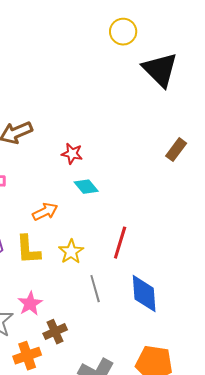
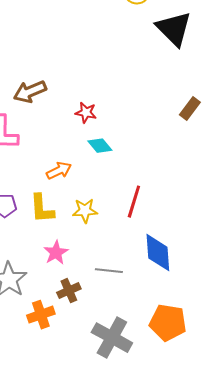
yellow star: (71, 252) -> (85, 211), turned 30
gray line: (95, 289) -> (109, 271), moved, turned -68
pink star: (30, 304) -> (56, 253), moved

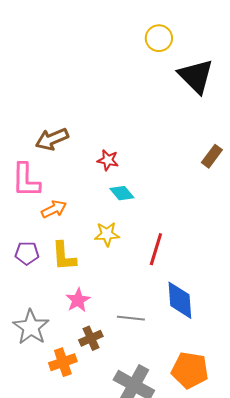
orange arrow: (59, 171) -> (54, 209), moved
yellow star: (85, 211) -> (107, 234), moved

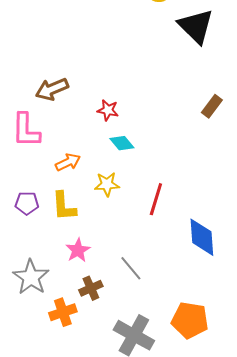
orange arrow: (54, 209) -> (68, 162), moved
blue diamond: (180, 300) -> (202, 237), moved
gray line: (131, 318) -> (131, 268), turned 44

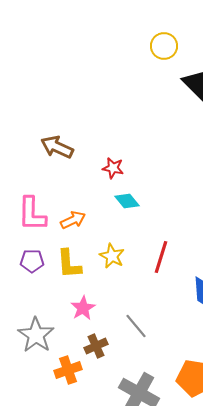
brown arrow: (52, 89) -> (57, 147), turned 48
pink L-shape: (26, 130) -> (32, 214), moved
yellow star: (107, 184) -> (112, 256), moved, turned 30

